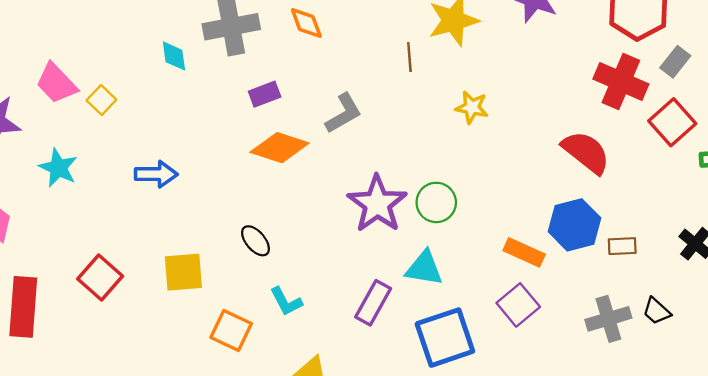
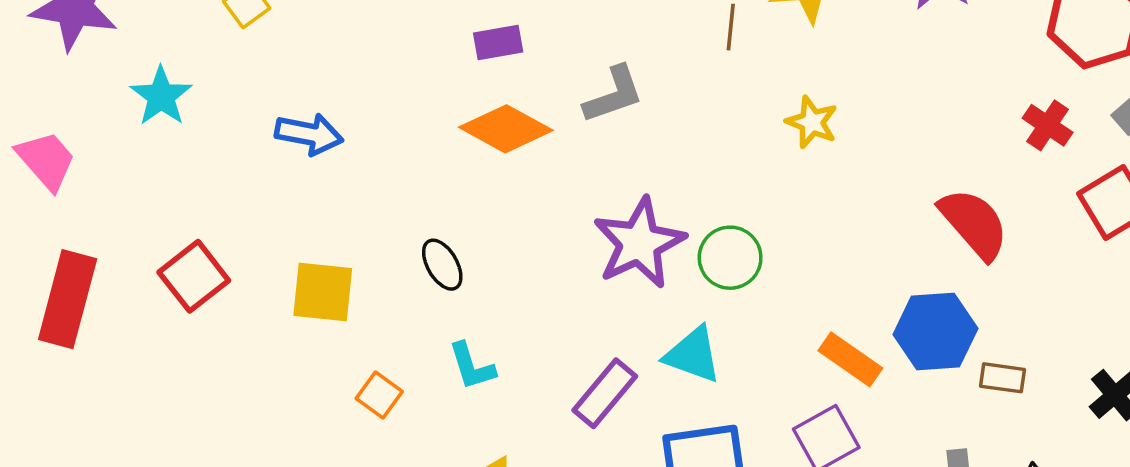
red cross: (621, 81) -> (1048, 125), size x0.6
orange square: (231, 330) -> (379, 395), size x0.7

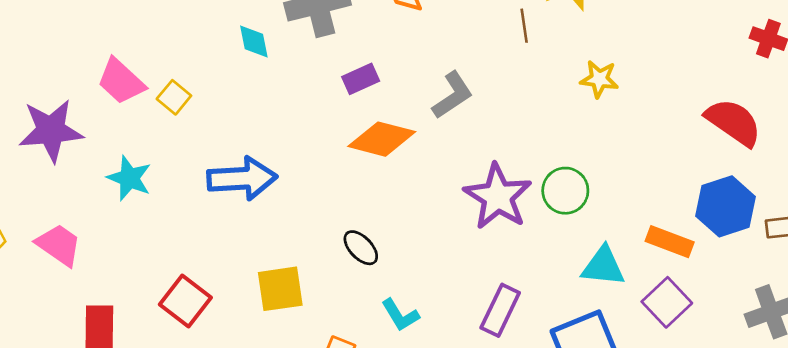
blue arrow: (309, 134) -> (242, 178), size x1.4
cyan triangle: (693, 355) -> (603, 266), moved

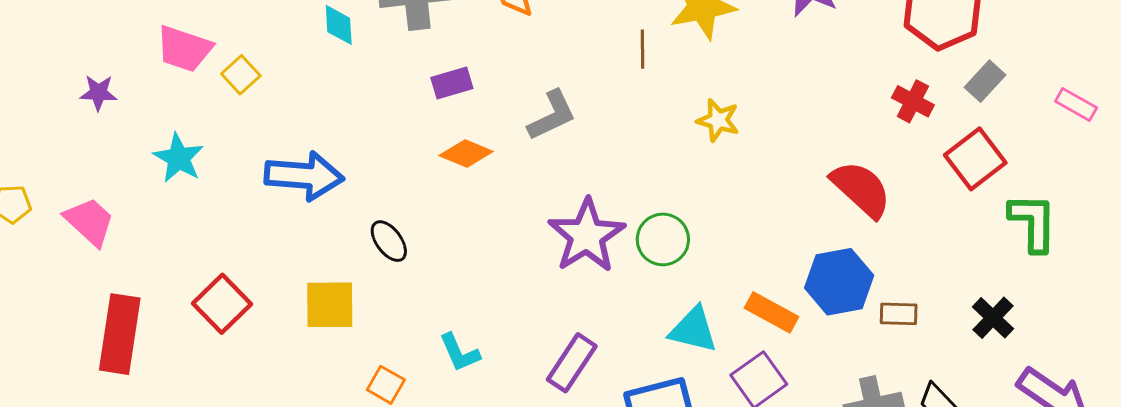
pink trapezoid: (121, 81) -> (184, 49), turned -32
purple star: (51, 131) -> (98, 93), size x0.5
orange diamond: (382, 139) -> (466, 154), size x0.7
black ellipse: (361, 248) -> (389, 241), moved

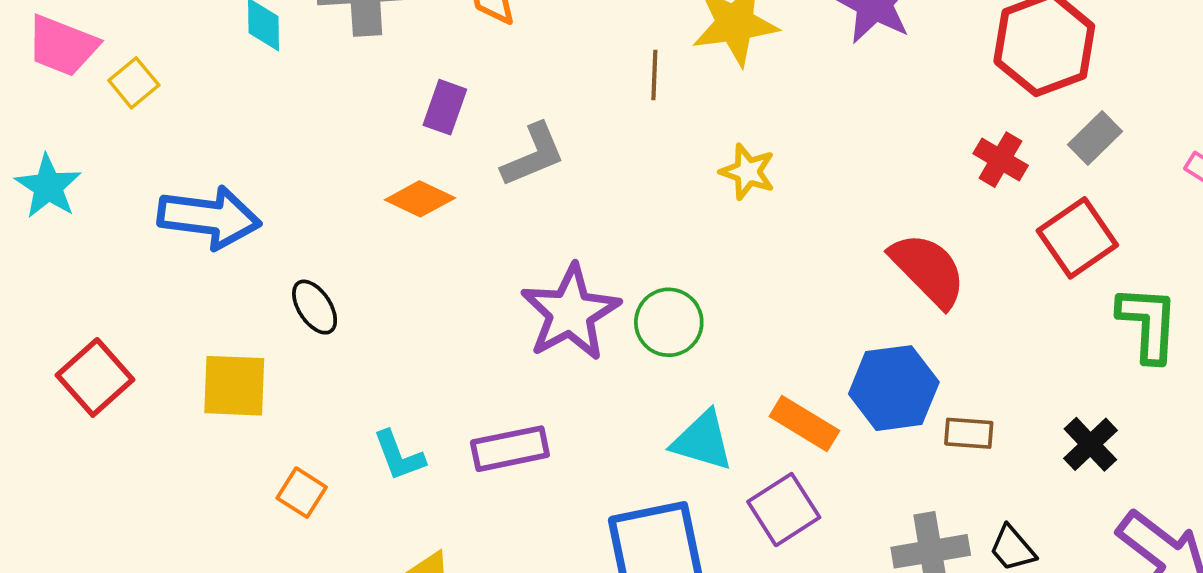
purple rectangle: (452, 83) -> (445, 107), moved, turned -57
purple rectangle: (572, 363) -> (510, 449), moved, turned 42

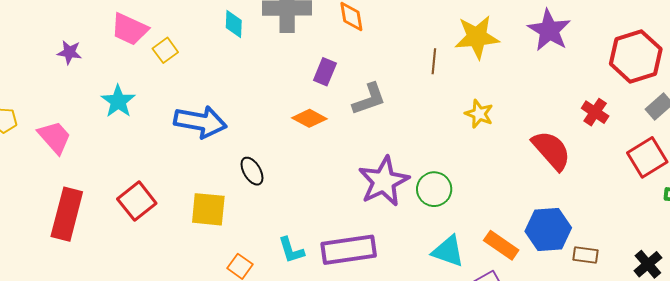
red cross: (1001, 160) -> (595, 112), moved
red semicircle: (928, 270) -> (551, 150), moved
purple rectangle: (510, 449) -> (349, 250), size x1.4

